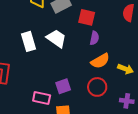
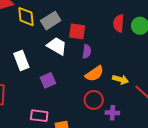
white trapezoid: (56, 38) -> (57, 46), moved
purple square: (63, 86) -> (48, 80), moved
purple cross: (127, 101) -> (112, 113), moved

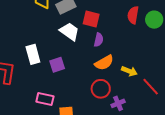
white rectangle: (21, 60) -> (33, 54), moved
purple cross: (112, 113) -> (118, 103), turned -32

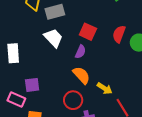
red square: (91, 19) -> (88, 32), moved
orange semicircle: (104, 63) -> (81, 75), turned -114
purple square: (57, 65) -> (32, 85), moved

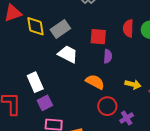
purple semicircle: (80, 52) -> (108, 56), moved
orange semicircle: (81, 75) -> (95, 82), moved
purple square: (32, 85) -> (45, 103), moved

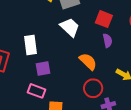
purple semicircle: (108, 56) -> (108, 41), turned -32
purple square: (45, 103) -> (43, 69), moved

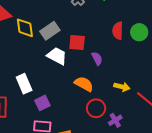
red square: (104, 19) -> (77, 42), moved

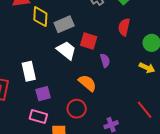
red semicircle: (118, 31) -> (124, 27), moved
yellow arrow: (122, 87) -> (147, 68), moved
red circle: (96, 108) -> (77, 109), moved

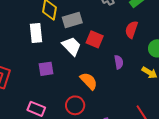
purple semicircle: (105, 60) -> (119, 62), moved
white rectangle: (29, 71) -> (36, 33), moved
purple square: (43, 94) -> (46, 69), moved

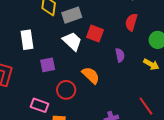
white rectangle: (36, 33) -> (27, 40), moved
red circle: (75, 105) -> (66, 90), moved

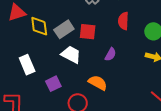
red square: (95, 34) -> (88, 32), moved
purple semicircle: (120, 55) -> (110, 54), moved, turned 56

